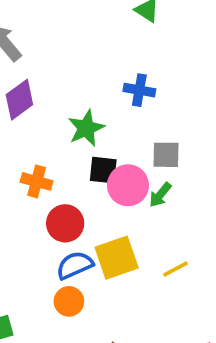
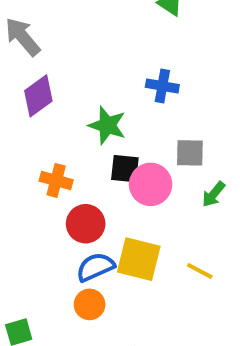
green star: (86, 128) -> (107, 125), turned -30
green arrow: (160, 195) -> (214, 194), moved
yellow square: (117, 258) -> (139, 259), turned 33
yellow line: (176, 269) -> (200, 271), turned 56

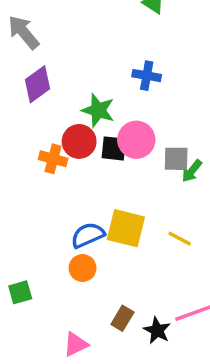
gray square: (190, 153) -> (176, 159), moved
pink circle: (151, 184) -> (136, 140), moved
red circle: (86, 224) -> (79, 141), moved

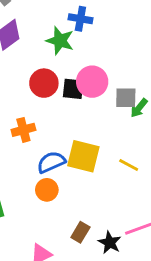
blue cross: (147, 76) -> (80, 19), moved
green star: (98, 110) -> (60, 41), moved
orange cross: (53, 159) -> (23, 130), moved, turned -30

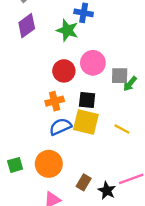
red circle: (44, 83) -> (64, 71), moved
black square: (73, 89) -> (87, 100), moved
orange cross: (23, 130) -> (55, 101), moved
orange circle: (47, 190) -> (49, 164), moved, size x1.5

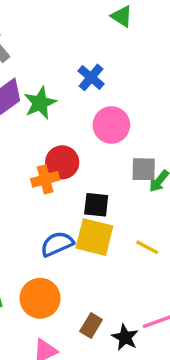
blue cross: (84, 13) -> (91, 77), turned 30
green star: (67, 30) -> (40, 103), moved, turned 30
pink circle: (93, 63) -> (111, 125), moved
orange cross: (55, 101) -> (45, 179), moved

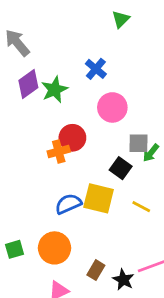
green triangle: (122, 16) -> (121, 19), turned 42
black square: (96, 205) -> (121, 168), moved, turned 30

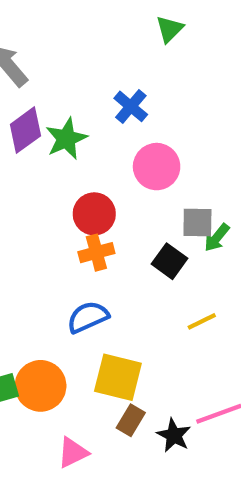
orange cross: (59, 152) -> (96, 253), moved
yellow square: (99, 198) -> (118, 377), moved
yellow line: (141, 207) -> (202, 321), turned -54
orange circle: (55, 248) -> (41, 386), moved

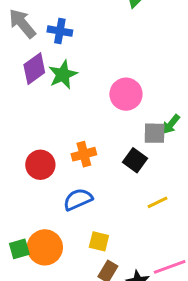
blue cross: (131, 106) -> (60, 31), moved, turned -30
red circle: (94, 214) -> (40, 165), moved
green arrow: (217, 238) -> (171, 124), moved
yellow square: (118, 377) -> (99, 241), size x0.6

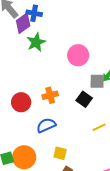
purple diamond: (34, 69) -> (23, 23), moved

